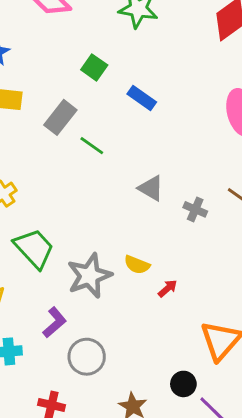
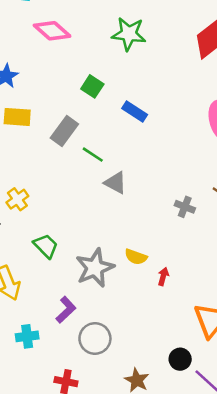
gray triangle: (151, 188) -> (115, 183), moved
green trapezoid: (34, 248) -> (46, 246), size x0.7
red arrow: (168, 288) -> (163, 276), turned -30

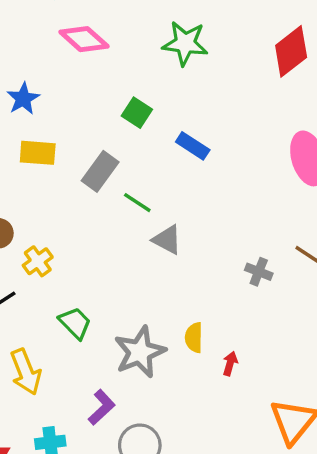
yellow semicircle: (136, 257) -> (194, 338), turned 70

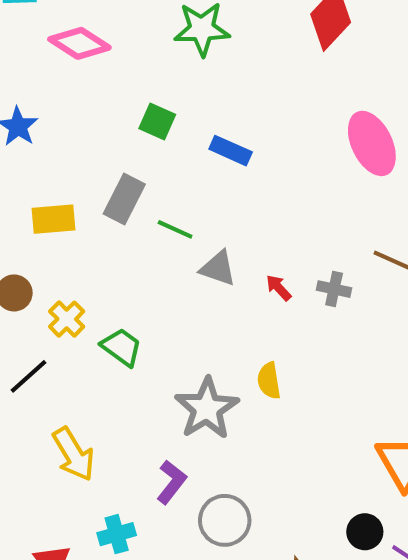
yellow rectangle: (38, 153) -> (53, 219), moved
green trapezoid: (75, 323) -> (121, 347), moved
red arrow: (230, 364) -> (279, 288), moved, turned -50

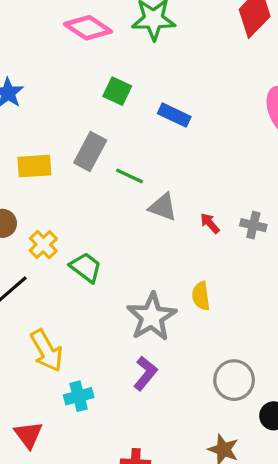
pink diamond: (79, 43) -> (88, 28), moved
purple L-shape: (171, 482) -> (145, 373), moved
gray circle: (225, 520) -> (234, 380), moved
cyan cross: (117, 534) -> (79, 396), moved

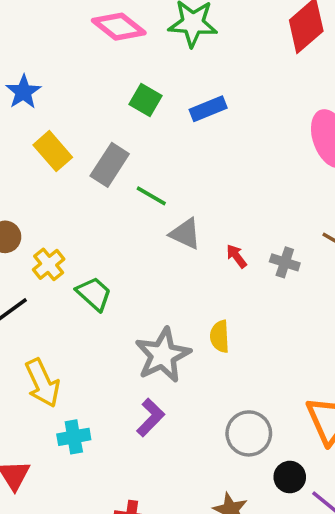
blue rectangle: (174, 115) -> (208, 109), moved, turned -52
yellow rectangle: (34, 166) -> (53, 151), moved, turned 48

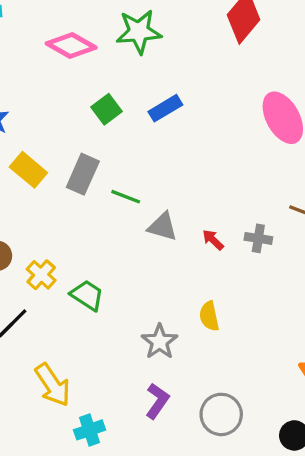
green square: (146, 100) -> (106, 109), turned 32
gray star: (163, 355) -> (160, 342), size x0.7
gray circle: (249, 433) -> (221, 414), moved

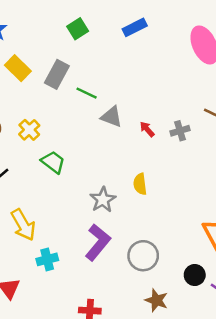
blue rectangle: (165, 108) -> (135, 27), moved
gray cross: (258, 238) -> (180, 131), turned -30
yellow cross: (41, 275) -> (29, 130), moved
purple L-shape: (157, 401) -> (98, 242), size x1.4

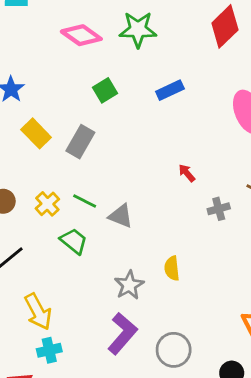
green line: (87, 93) -> (85, 201), moved
gray triangle: (112, 117) -> (121, 216), moved
red arrow: (147, 129) -> (187, 173), moved
cyan cross: (47, 259) -> (49, 350), moved

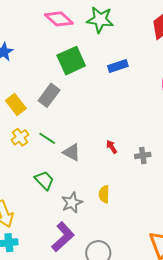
green square: (105, 90) -> (71, 61), size x1.6
yellow rectangle: (36, 133) -> (16, 105), moved
red arrow: (187, 173) -> (112, 147), moved
green trapezoid: (74, 241) -> (44, 180), moved

